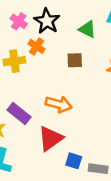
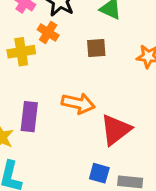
purple rectangle: (19, 113) -> (29, 117), turned 60
red triangle: (50, 138) -> (116, 130), moved

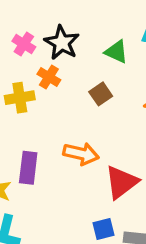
brown square: (96, 48) -> (101, 94), turned -30
blue square: (99, 173) -> (104, 229), turned -30

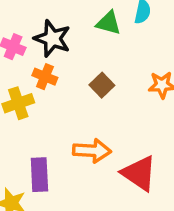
green triangle: (116, 52) -> (109, 23), moved
red triangle: (121, 182) -> (139, 173), turned -39

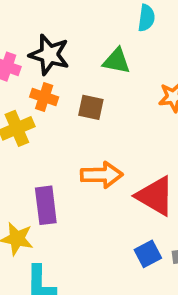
green triangle: (109, 23) -> (117, 61), moved
brown square: (102, 85) -> (91, 107), moved, turned -30

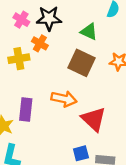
black star: (49, 55) -> (49, 18), turned -30
brown square: (91, 107) -> (82, 63), moved, size x1.6

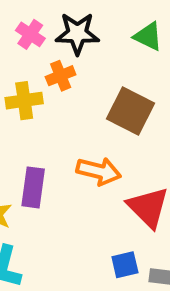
green triangle: (89, 32) -> (148, 36), moved
orange cross: (40, 43) -> (61, 76), turned 35

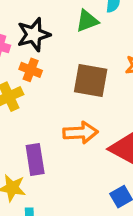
green triangle: (148, 36) -> (87, 21), turned -30
orange cross: (61, 76) -> (31, 70), turned -30

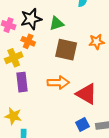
green triangle: (87, 21) -> (57, 23), moved
purple rectangle: (35, 159) -> (22, 82), moved

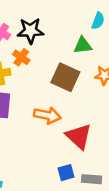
green triangle: (57, 23) -> (83, 45), moved

